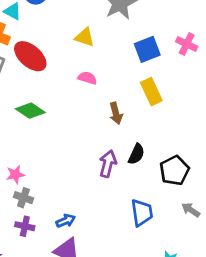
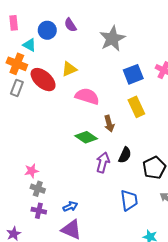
yellow triangle: (85, 37) -> (69, 69), moved, turned -42
pink semicircle: (87, 78) -> (87, 96), size x1.6
green diamond: (30, 111) -> (86, 137), moved

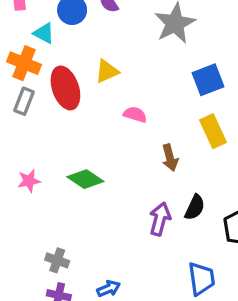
red ellipse: (43, 80) -> (65, 88), turned 30
pink semicircle: (87, 96) -> (135, 114), size x0.6
green diamond: (86, 137) -> (85, 179), moved
pink star: (32, 171) -> (29, 181), moved

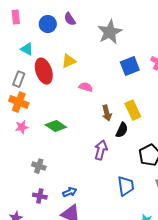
cyan triangle: (44, 33) -> (27, 49), moved
orange cross: (24, 63) -> (19, 102), moved
yellow rectangle: (213, 131) -> (133, 110), moved
black semicircle: (195, 207) -> (122, 130), moved
gray cross: (57, 260) -> (39, 166), moved

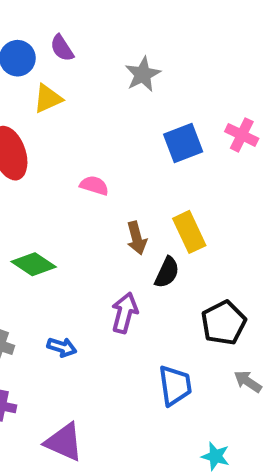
gray star: (110, 32) -> (143, 74), size x0.7
yellow triangle: (69, 61) -> (48, 99), moved
blue arrow: (70, 192) -> (62, 347), moved, turned 40

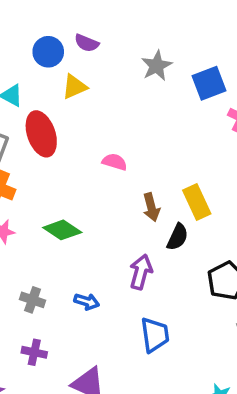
purple semicircle: (62, 48) -> (87, 43), turned -35
blue square: (183, 143) -> (209, 83), moved
blue trapezoid: (175, 386) -> (155, 335), moved

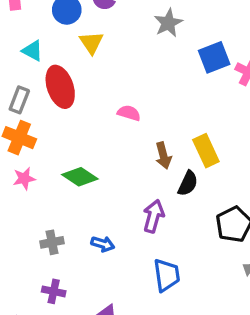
blue square: (209, 83) -> (214, 57), moved
yellow triangle: (74, 87) -> (91, 43), turned -40
gray cross: (33, 300) -> (52, 242), turned -30

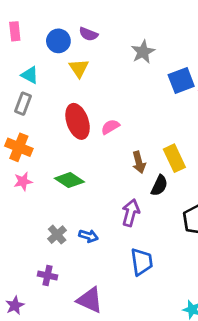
red ellipse: (60, 87) -> (78, 121), moved
gray rectangle: (19, 100) -> (23, 104), moved
pink semicircle: (129, 113) -> (110, 127), turned -48
gray cross: (52, 242) -> (57, 235), moved, turned -30

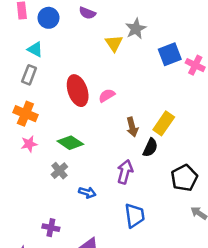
blue circle: (58, 41) -> (48, 18), moved
yellow triangle: (79, 68) -> (114, 43), moved
yellow rectangle: (174, 158) -> (164, 123), turned 60
gray cross: (57, 235) -> (59, 171), moved

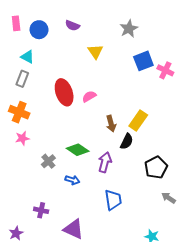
gray star: (136, 29) -> (129, 29), moved
green diamond: (70, 143) -> (78, 150), moved

